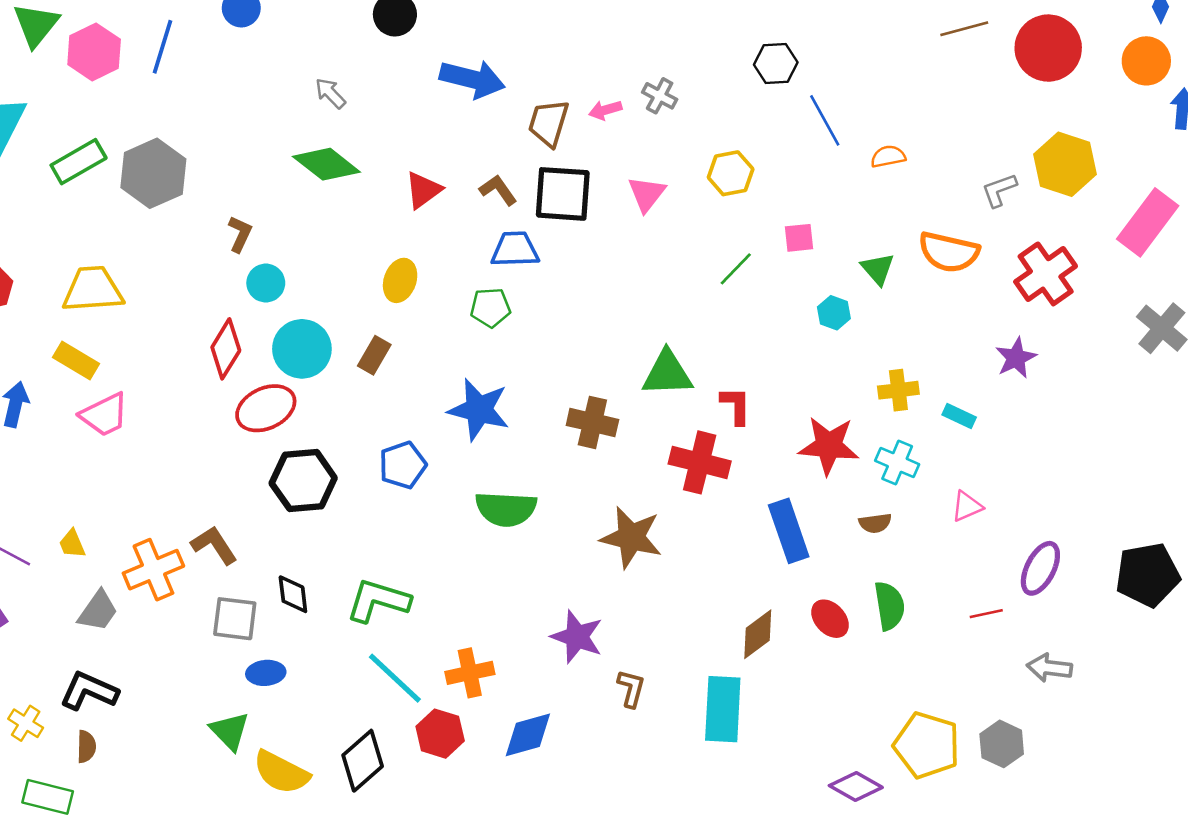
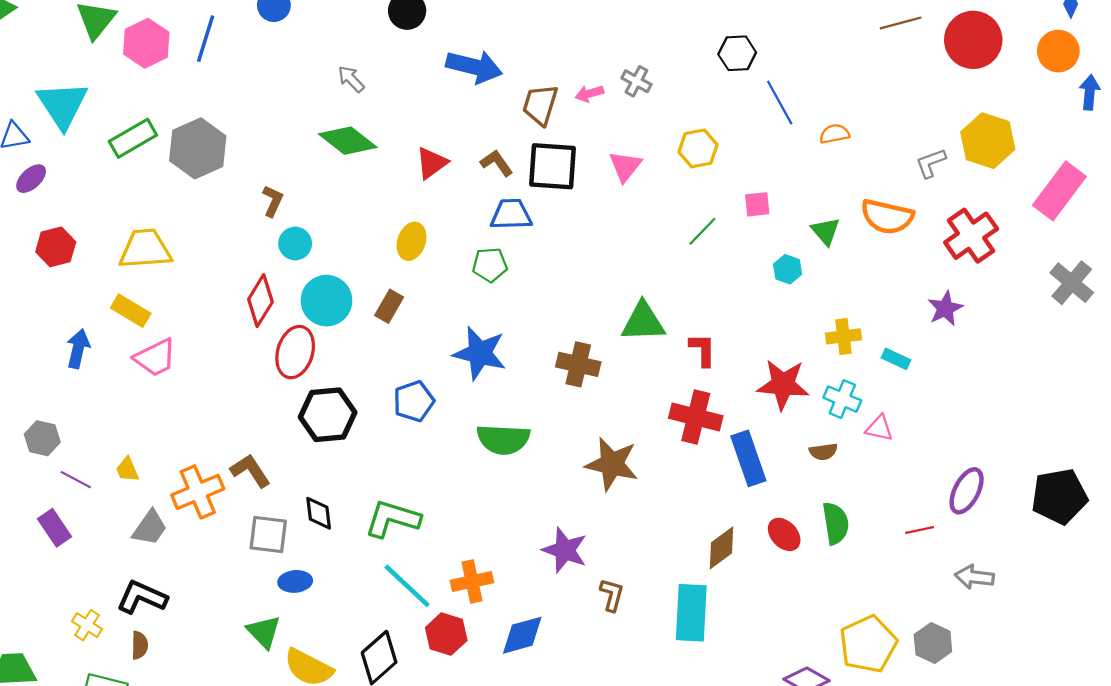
red ellipse: (266, 408) -> (295, 352), turned -48
red cross: (700, 462) -> (696, 417), moved
pink triangle: (967, 506) -> (879, 428), moved, turned 36
yellow pentagon: (927, 745) -> (868, 644), turned 30

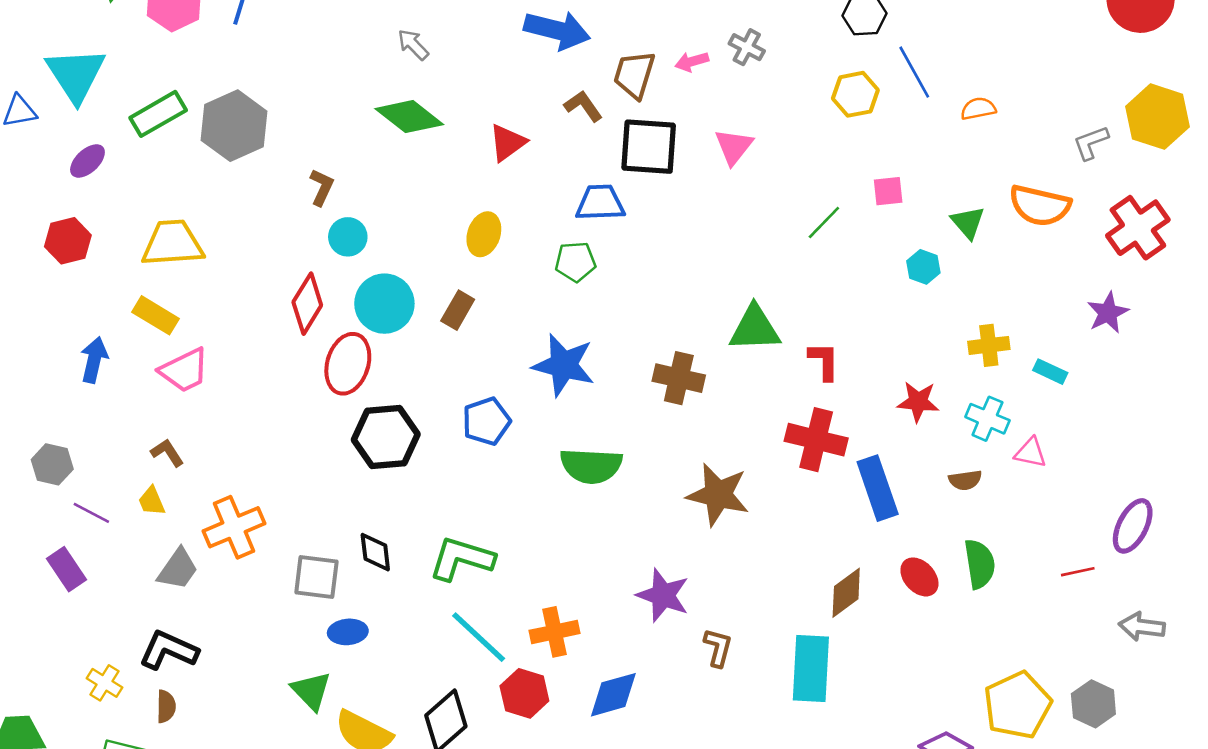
yellow hexagon: (698, 148) -> (855, 94), moved
brown L-shape: (497, 163) -> (583, 106), moved
purple ellipse: (31, 179) -> (87, 161), moved
red star: (783, 385) -> (918, 402), size x0.7
brown L-shape: (250, 471) -> (167, 453), moved, size x0.7

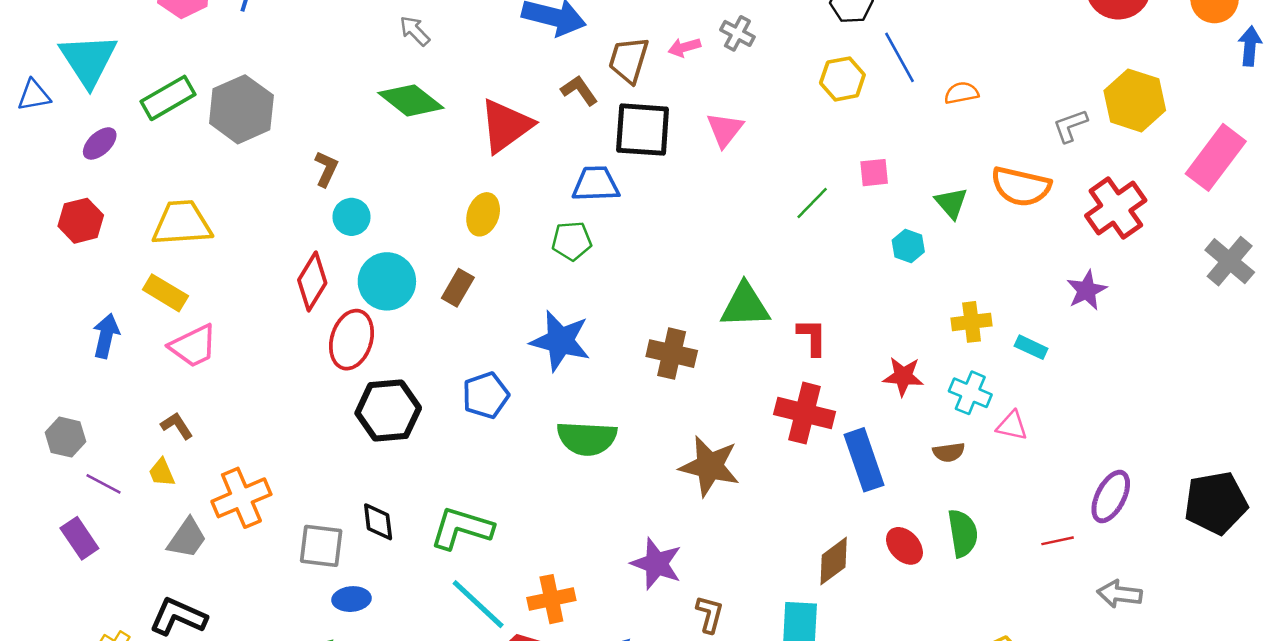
red triangle: (507, 143) -> (506, 126), size x1.5

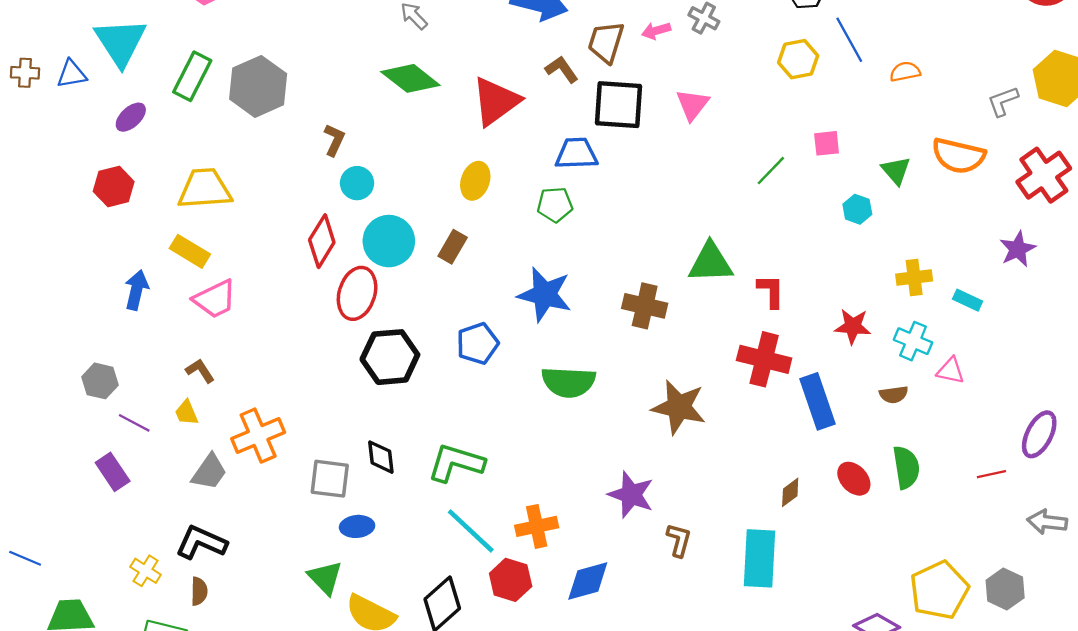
green rectangle: (168, 98) -> (192, 76), turned -33
brown diamond: (834, 561) -> (790, 492), size x0.7

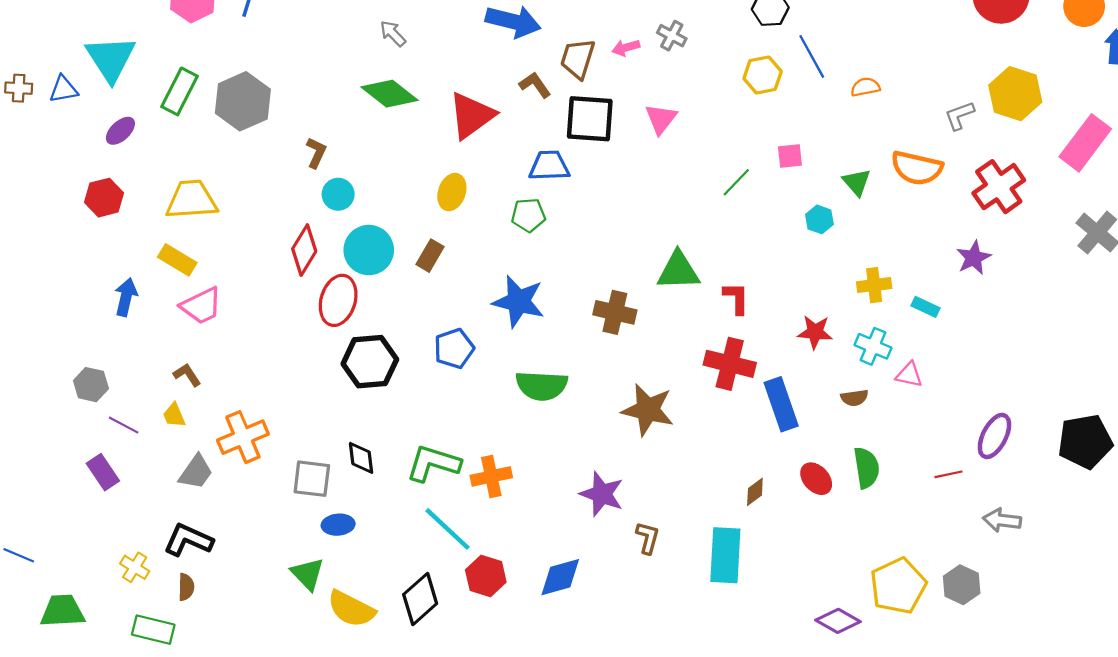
orange cross: (537, 526) -> (491, 476), moved

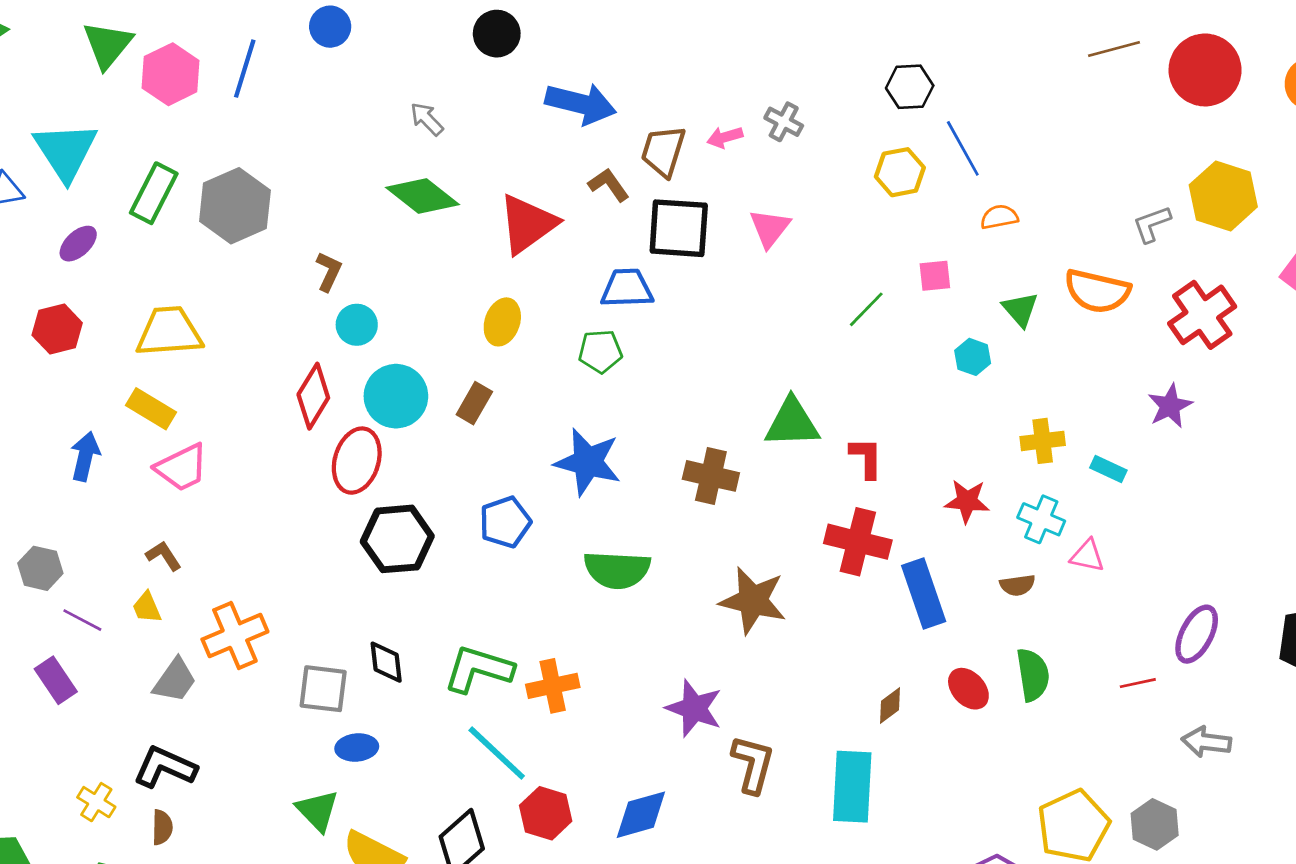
orange semicircle: (865, 87) -> (999, 217), moved
brown L-shape: (648, 538) -> (753, 764), size x1.4

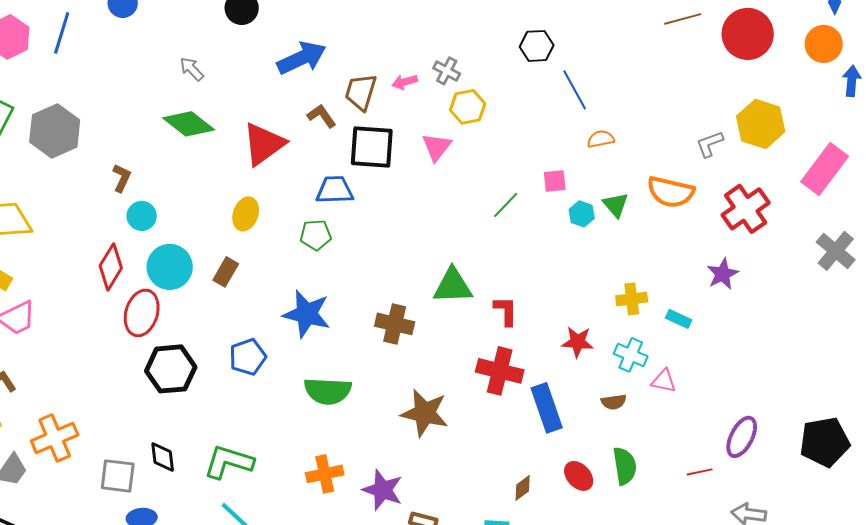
blue arrow: (581, 104) -> (302, 58), turned -39
yellow hexagon: (900, 172) -> (468, 107), moved
cyan hexagon: (973, 357) -> (582, 214), moved
orange cross: (553, 686) -> (325, 474), moved

